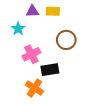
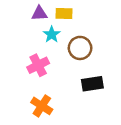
cyan star: (18, 29) -> (52, 34), moved
black rectangle: (50, 70) -> (92, 84), moved

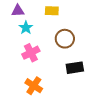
purple triangle: (39, 13) -> (18, 11), moved
cyan star: (52, 34) -> (26, 28), moved

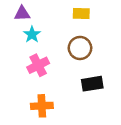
yellow rectangle: (52, 11) -> (81, 14), moved
orange cross: (34, 86) -> (42, 106), turned -36

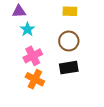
black rectangle: (92, 84) -> (69, 68), moved
orange cross: (42, 106) -> (35, 79), moved, turned 30

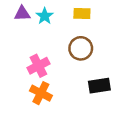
cyan star: (27, 29) -> (45, 16), moved
black rectangle: (69, 68) -> (99, 86), moved

